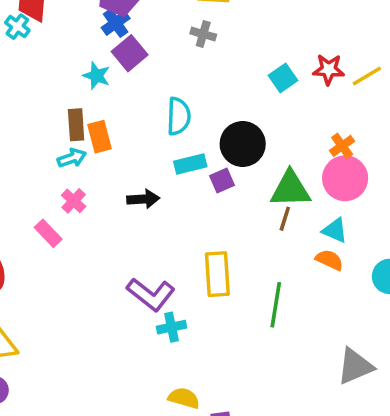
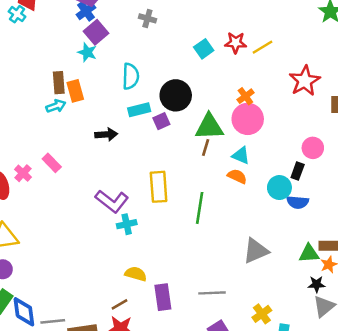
cyan star: (97, 76) -> (87, 52), moved
pink cross: (74, 201) -> (23, 173), moved
pink rectangle: (48, 233) -> (52, 163), moved

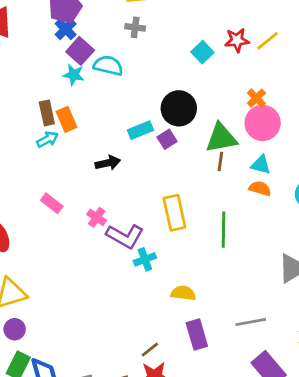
cyan semicircle: (131, 76) -> (108, 66), moved, turned -70
pink cross: (23, 173) -> (97, 217), moved
yellow semicircle: (136, 274) -> (183, 293), moved

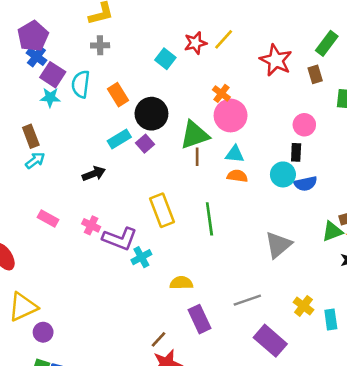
cyan semicircle: (108, 66) -> (81, 84), turned -88
orange rectangle: (66, 119) -> (118, 95), moved
purple circle: (15, 329) -> (43, 332), moved

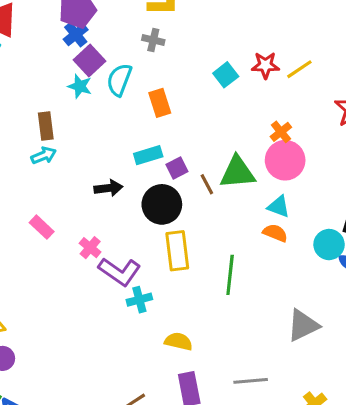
black circle: (151, 114) -> (162, 204), moved
brown line: (197, 157) -> (207, 184), moved, turned -42

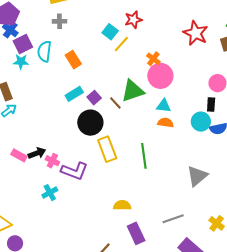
purple square: (89, 60) -> (23, 44), turned 30
yellow line: (299, 69) -> (121, 44), moved
black arrow: (108, 188) -> (37, 153), moved
cyan cross: (139, 300) -> (50, 193), moved

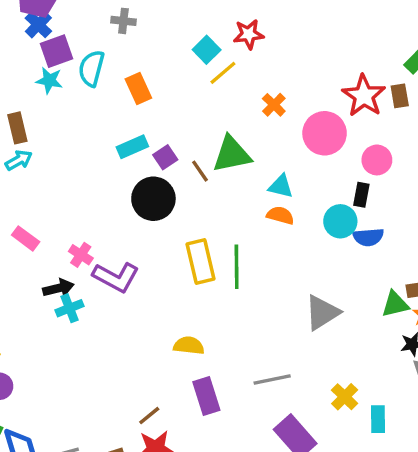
red star: (196, 33) -> (364, 96), moved
pink circle: (160, 76) -> (325, 133), moved
yellow rectangle: (107, 149) -> (201, 261), moved
black arrow: (37, 153) -> (58, 288), moved

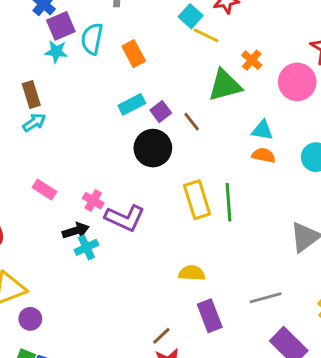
yellow line: (223, 73) -> (206, 35), turned 70
green triangle: (232, 154) -> (225, 85), moved

